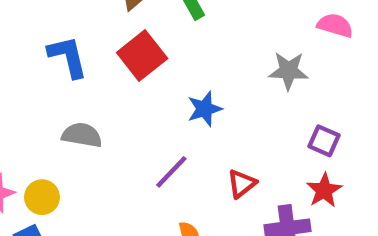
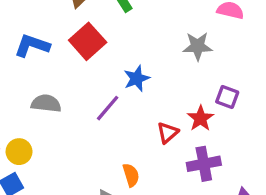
blue L-shape: (68, 57) -> (32, 46), turned -54
purple line: (171, 172) -> (108, 108), moved
red star: (324, 190) -> (200, 118), moved

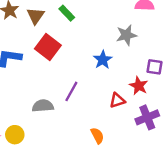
blue star: (137, 78) -> (103, 60), moved
gray semicircle: (46, 103) -> (43, 106), moved
red triangle: (168, 133) -> (117, 100), turned 35

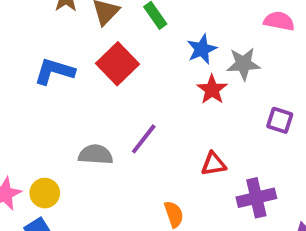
blue star: (103, 60) -> (202, 49), moved
red star: (139, 86) -> (212, 90), moved

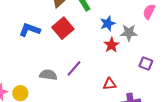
pink semicircle: (279, 21) -> (149, 12), turned -77

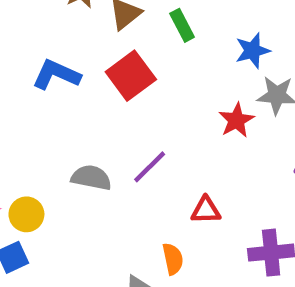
blue star: (108, 23) -> (253, 51), moved
red triangle: (110, 84) -> (206, 210), moved

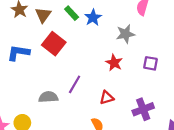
blue star: (253, 51) -> (93, 18), moved
red star: (236, 120) -> (114, 63), moved

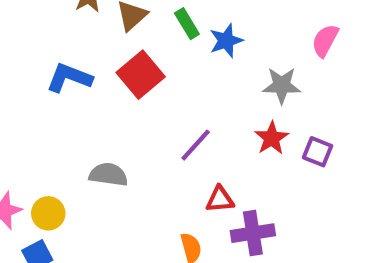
red star: (114, 63) -> (272, 138), moved
purple line: (75, 84) -> (196, 145), moved
purple cross: (143, 109) -> (253, 233), moved

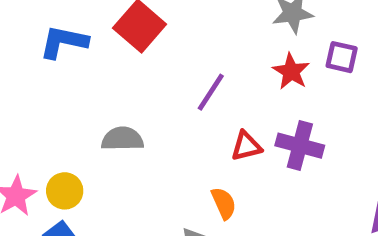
purple square: (318, 152) -> (342, 57), moved
purple cross: (253, 233) -> (300, 146), moved, turned 33

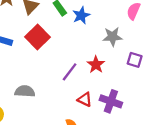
red star: (291, 71) -> (96, 65), moved
red triangle: (246, 146) -> (85, 100), turned 35

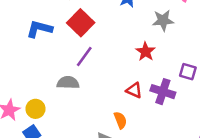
purple square: (135, 60) -> (188, 72), moved
purple line: (70, 72) -> (84, 56), moved

